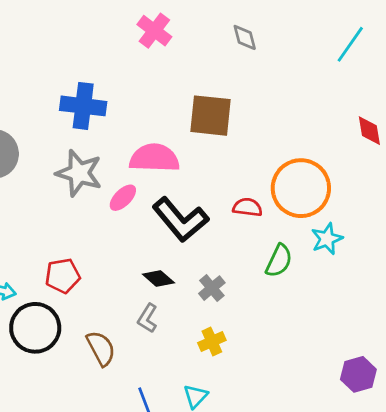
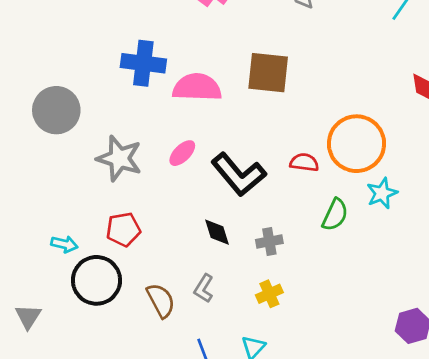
pink semicircle: (154, 158) -> (197, 87), moved
gray star: (79, 173) -> (119, 158), moved
black diamond: (158, 278) -> (217, 232), turned 32
gray cross: (212, 288) -> (269, 241), turned 30
gray L-shape: (148, 318) -> (204, 288), moved

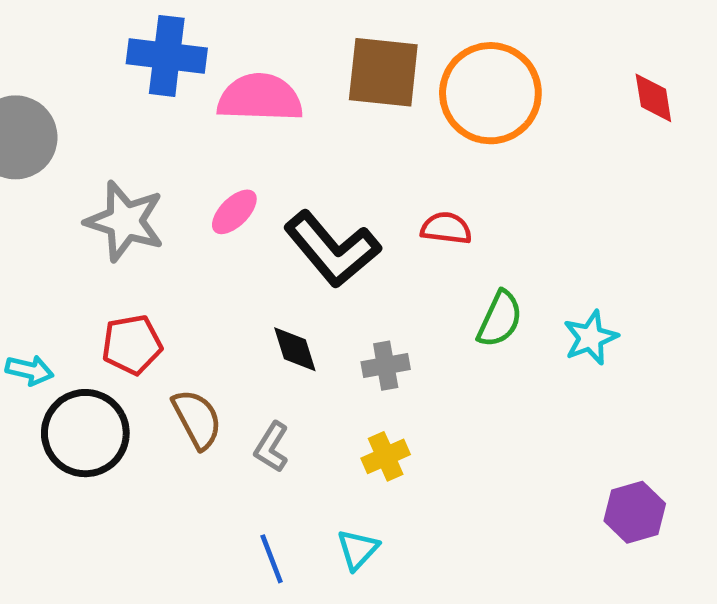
orange circle: (356, 144) -> (490, 93), moved
cyan star: (382, 193) -> (591, 338), moved
brown semicircle: (161, 300) -> (197, 419), moved

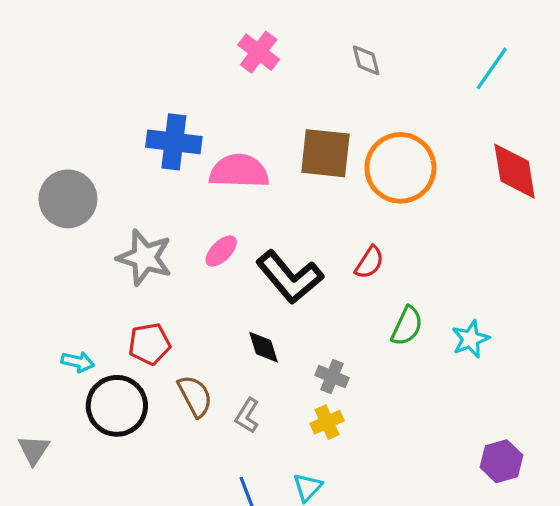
red diamond: (653, 98) -> (515, 171), size x1.6
red semicircle: (446, 228) -> (369, 262), turned 116
gray cross: (386, 366) -> (332, 376), moved, turned 32

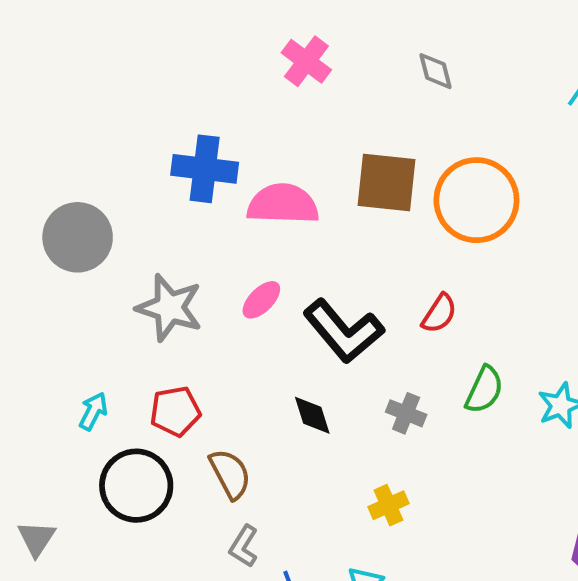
cyan arrow: (78, 362) -> (93, 411), moved, turned -76
gray cross: (332, 376) -> (406, 413), moved
gray L-shape: (247, 416) -> (244, 546), moved

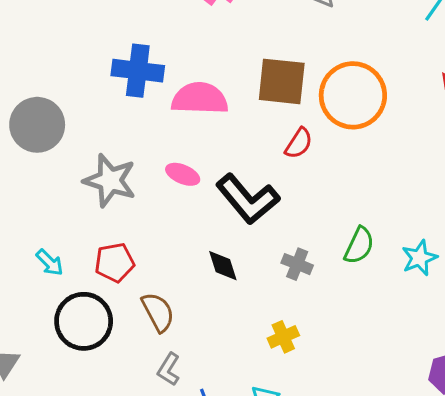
pink ellipse: (261, 300) -> (183, 174), turned 68
red semicircle: (439, 314) -> (299, 143), moved
cyan arrow: (93, 411) -> (50, 263), turned 108

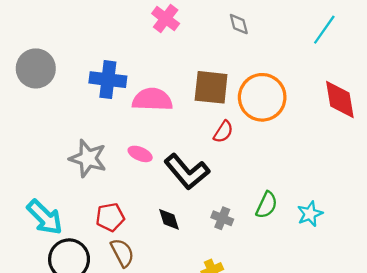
gray circle: (37, 125) -> (36, 68), moved
cyan arrow: (50, 263) -> (45, 217), size x1.8
red pentagon: (115, 263) -> (110, 217), moved

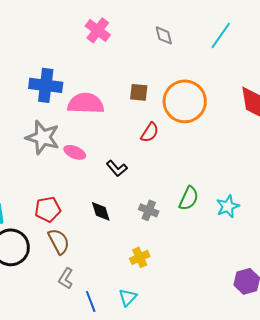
cyan line: (324, 30) -> (221, 35), moved
brown square: (211, 87) -> (139, 92), size x0.6
gray star: (88, 158) -> (43, 137), moved
black L-shape: (187, 172) -> (117, 168), size x0.5

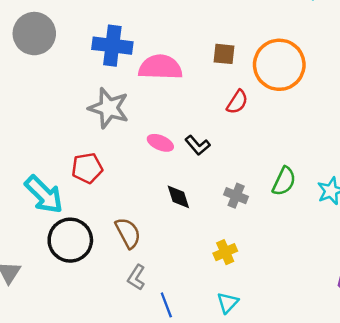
pink ellipse: (75, 152) -> (160, 143), moved
red pentagon: (48, 209) -> (87, 168), moved
cyan triangle: (128, 297) -> (228, 303), moved

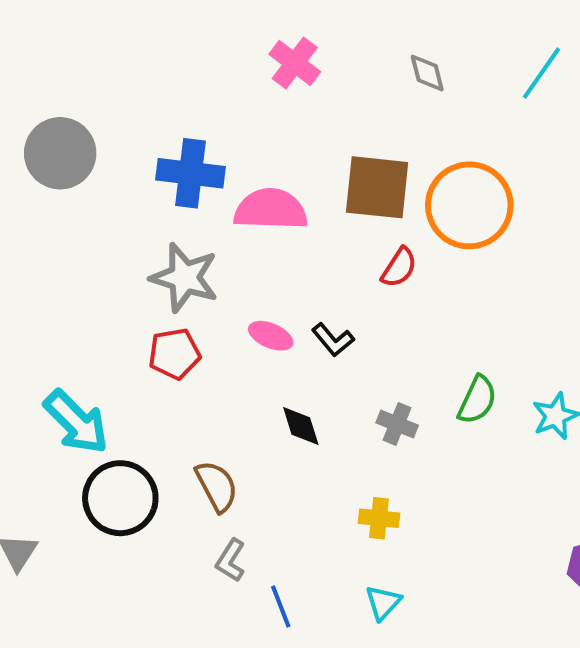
brown square: (224, 54) -> (377, 187), size x1.8
red pentagon: (87, 168) -> (174, 354), moved
yellow cross: (225, 252) -> (379, 518), turned 30

